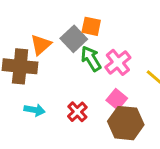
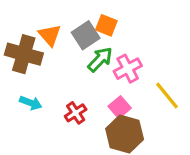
orange triangle: (41, 45) -> (50, 35), turned -40
green arrow: (91, 59) -> (100, 59), turned 65

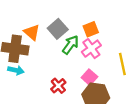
orange square: (106, 25) -> (91, 29), moved, turned -35
yellow line: (167, 95) -> (122, 64), turned 35
cyan arrow: (31, 103) -> (16, 70), moved

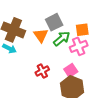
orange triangle: (32, 32) -> (41, 35), moved

